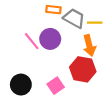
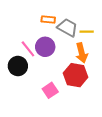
black circle: (21, 85) -> (18, 66), moved

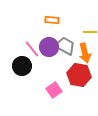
gray trapezoid: (67, 28) -> (65, 46), moved

